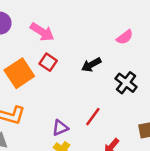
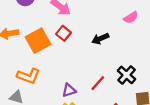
black cross: (126, 83) -> (127, 75), moved

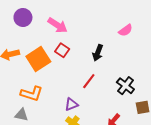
black arrow: (100, 39) -> (98, 53), turned -42
red line: (98, 83) -> (89, 81), moved

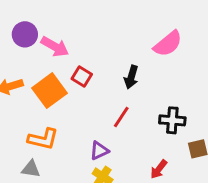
pink arrow: (58, 25) -> (55, 47), moved
pink semicircle: (126, 30) -> (168, 44), size x1.5
black cross: (125, 86) -> (172, 120), turned -30

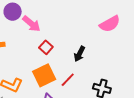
pink semicircle: (168, 44) -> (110, 24), moved
orange square: (50, 91) -> (44, 75), moved

